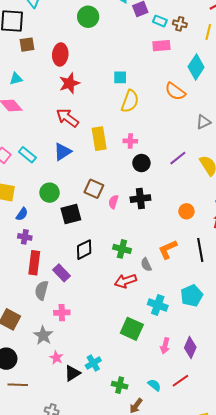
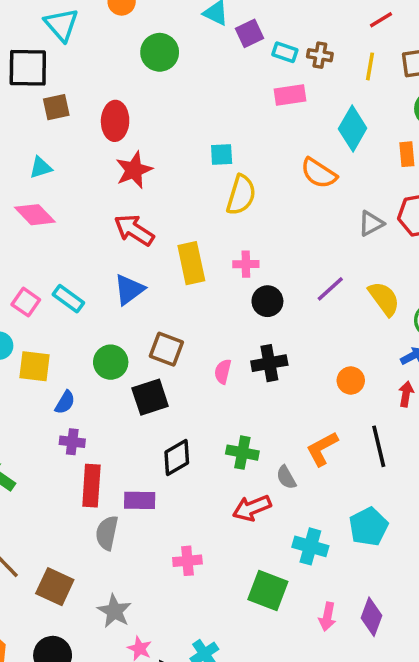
brown square: (94, 189) -> (166, 349), moved
purple rectangle: (61, 273) -> (140, 500), turned -42
pink cross: (62, 313) -> (187, 561), moved

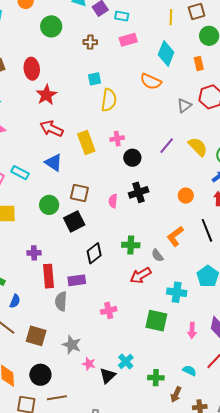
brown cross: (320, 55) -> (90, 42), moved
blue triangle: (129, 290) -> (54, 163), turned -42
blue semicircle: (65, 402) -> (15, 301), moved

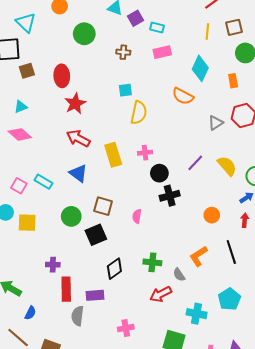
black cross: (139, 192) -> (170, 196), moved

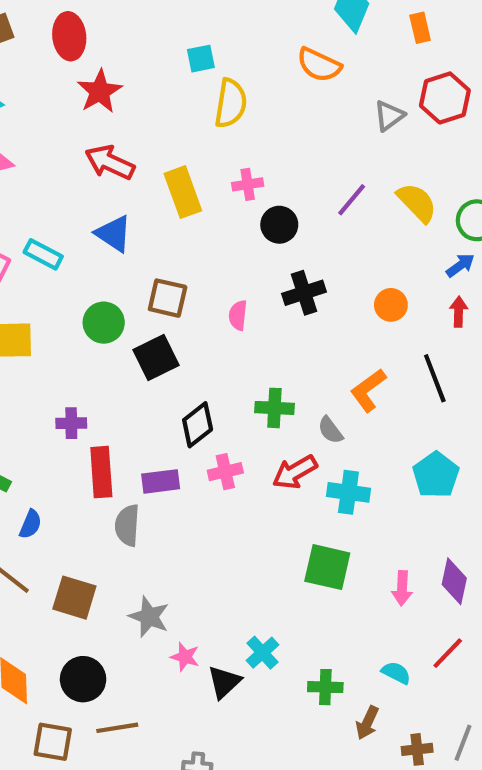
black cross: (170, 196) -> (304, 293), moved
cyan cross: (197, 314) -> (348, 492), moved
pink cross: (126, 328) -> (225, 472), moved

